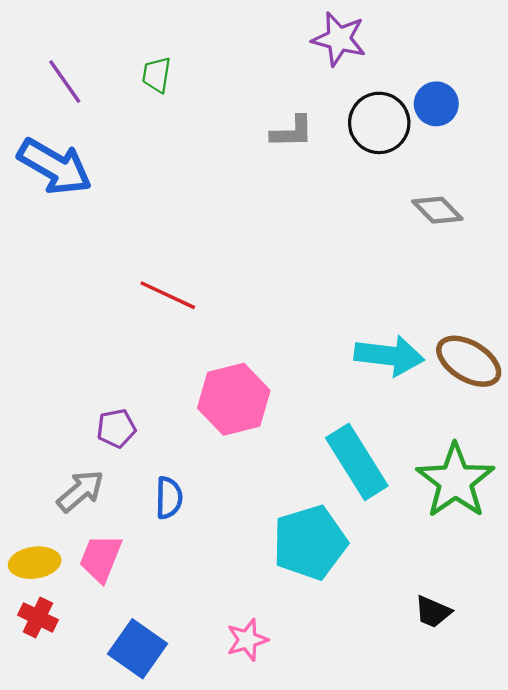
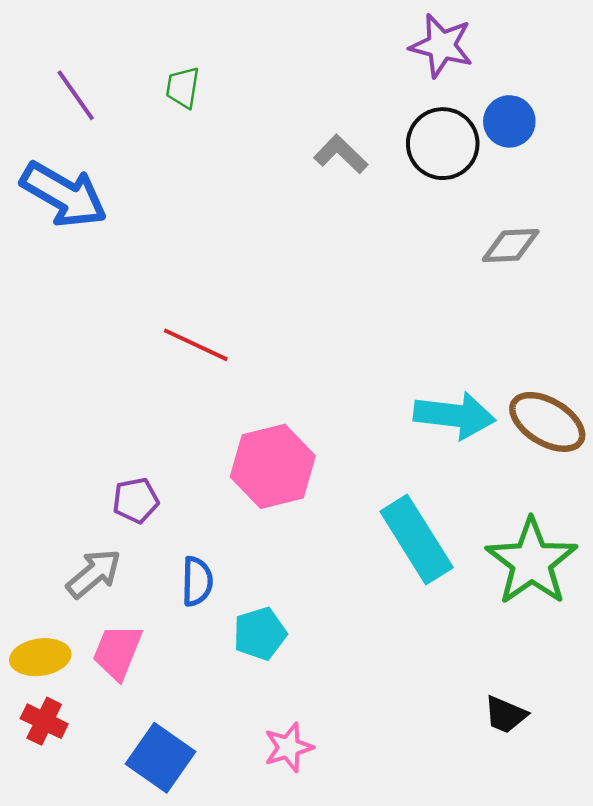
purple star: (339, 39) -> (441, 46), moved
gray L-shape: (292, 132) -> (341, 154), turned -135
gray diamond: (437, 210) -> (511, 246), turned -48
cyan pentagon: (310, 542) -> (260, 634), moved, size x0.6

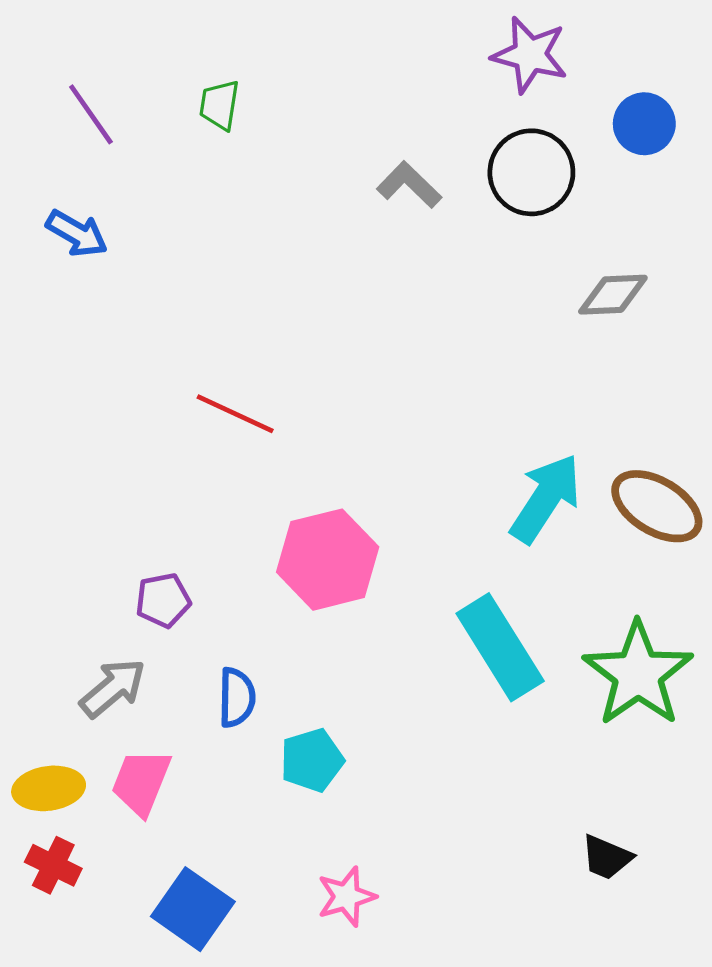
blue circle: (509, 121) -> (644, 124), moved
blue arrow: (64, 195) -> (77, 233), size x0.6
cyan arrow: (454, 415) -> (546, 498), turned -64

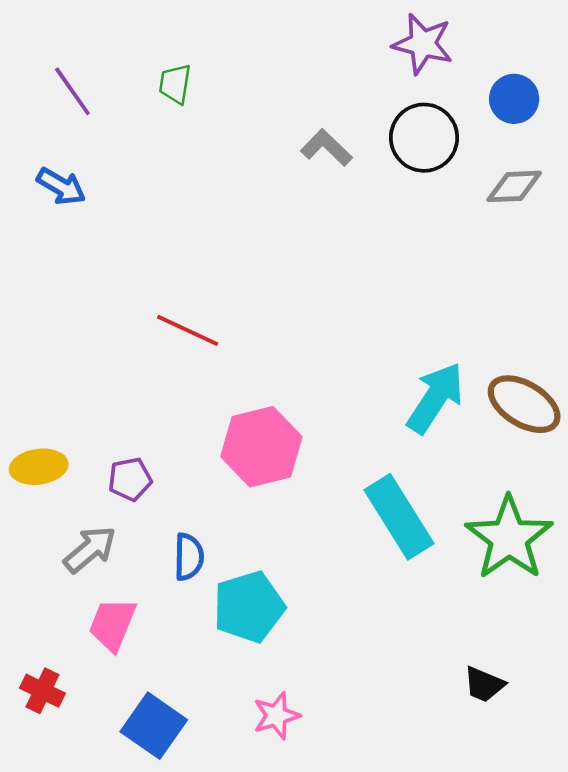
gray diamond: (613, 295) -> (514, 186), moved
cyan pentagon: (312, 760) -> (249, 607), size x1.4
yellow ellipse: (49, 788) -> (39, 467), moved

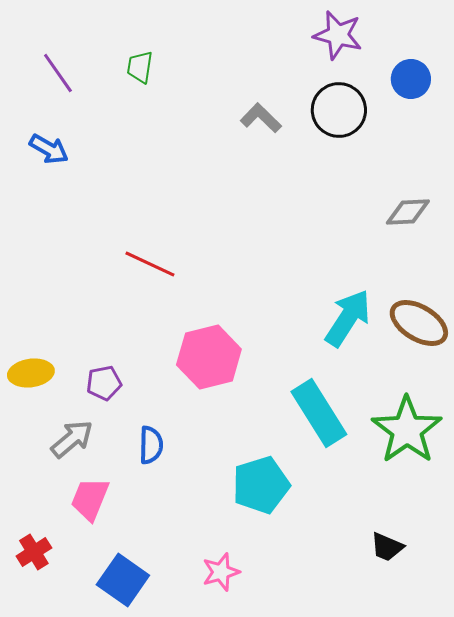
gray diamond: (514, 186) -> (408, 212), moved
cyan pentagon: (249, 607) -> (261, 485), moved
red cross: (42, 691) -> (34, 552), turned 32

